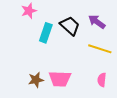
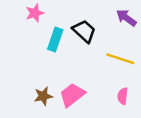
purple arrow: (97, 22) -> (126, 18), moved
pink trapezoid: (60, 79) -> (72, 95), turned 140

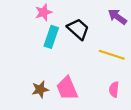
pink star: (35, 13) -> (44, 12), moved
pink trapezoid: (72, 95) -> (67, 88), turned -75

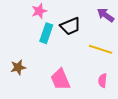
black trapezoid: (78, 29) -> (70, 26), turned 115
brown star: (40, 89) -> (18, 67), moved

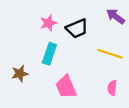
pink star: (39, 11) -> (48, 23), moved
cyan rectangle: (46, 33) -> (49, 54), moved

